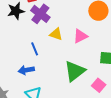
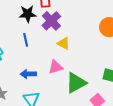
pink triangle: (80, 36) -> (56, 67), moved
blue line: (35, 49) -> (26, 40), moved

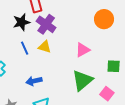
yellow triangle: (63, 43) -> (45, 47), moved
pink triangle: (56, 67) -> (83, 50), moved

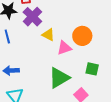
orange circle: (104, 19) -> (82, 36), moved
yellow triangle: (45, 47) -> (48, 35), moved

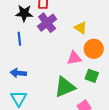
yellow triangle: (48, 35) -> (81, 28), moved
green square: (92, 69) -> (92, 76), moved

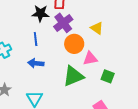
orange circle: (94, 49) -> (74, 44), moved
blue arrow: (18, 73) -> (36, 63), moved
green triangle: (65, 87) -> (73, 76), moved

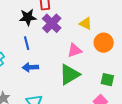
orange circle: (74, 44) -> (104, 43), moved
pink triangle: (90, 58) -> (75, 50), moved
green square: (108, 76) -> (107, 80), moved

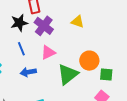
orange circle: (104, 43) -> (89, 61), moved
pink triangle: (75, 50) -> (48, 53), moved

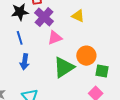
pink triangle: (48, 53) -> (55, 38), moved
blue arrow: (28, 72) -> (25, 62), turned -77

